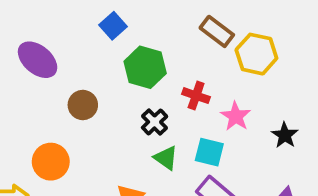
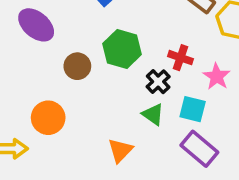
green hexagon: (145, 67) -> (122, 49), moved
black cross: (155, 122) -> (158, 82), moved

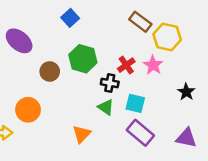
red cross: (180, 58) -> (126, 65), turned 36
pink star: (217, 76) -> (153, 65), moved
black cross: (158, 82) -> (110, 83), turned -36

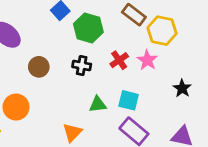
green hexagon: (83, 59) -> (88, 28), moved
black cross: (110, 83) -> (82, 66), moved
green triangle: (106, 107) -> (98, 104), turned -42

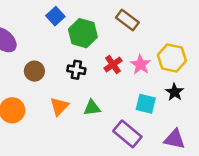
yellow hexagon: (162, 31) -> (172, 58), moved
cyan square: (129, 100) -> (146, 104), moved
orange triangle: (72, 132) -> (59, 106), moved

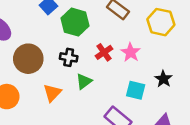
yellow hexagon: (172, 58) -> (161, 22), moved
brown circle: (34, 71) -> (28, 59), size x1.5
green triangle: (92, 108) -> (84, 81), moved, turned -30

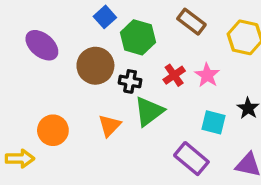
brown circle: (28, 59) -> (95, 66), moved
green triangle: (84, 81) -> (149, 111), size x1.5

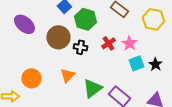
green triangle: (149, 111) -> (92, 88), moved
cyan square: (213, 122) -> (136, 63), moved, turned -35

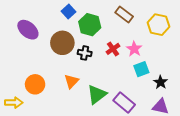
black star: (155, 64) -> (161, 82), moved

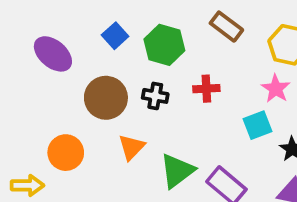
blue square: (68, 11) -> (115, 36), moved
brown circle: (62, 43) -> (106, 98), moved
red cross: (113, 49) -> (206, 89), turned 32
pink star: (134, 49) -> (276, 89), moved

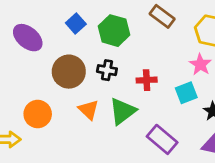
red cross: (206, 89) -> (147, 80), moved
orange triangle: (131, 147) -> (89, 110), turned -30
green triangle: (177, 171) -> (123, 111), moved

